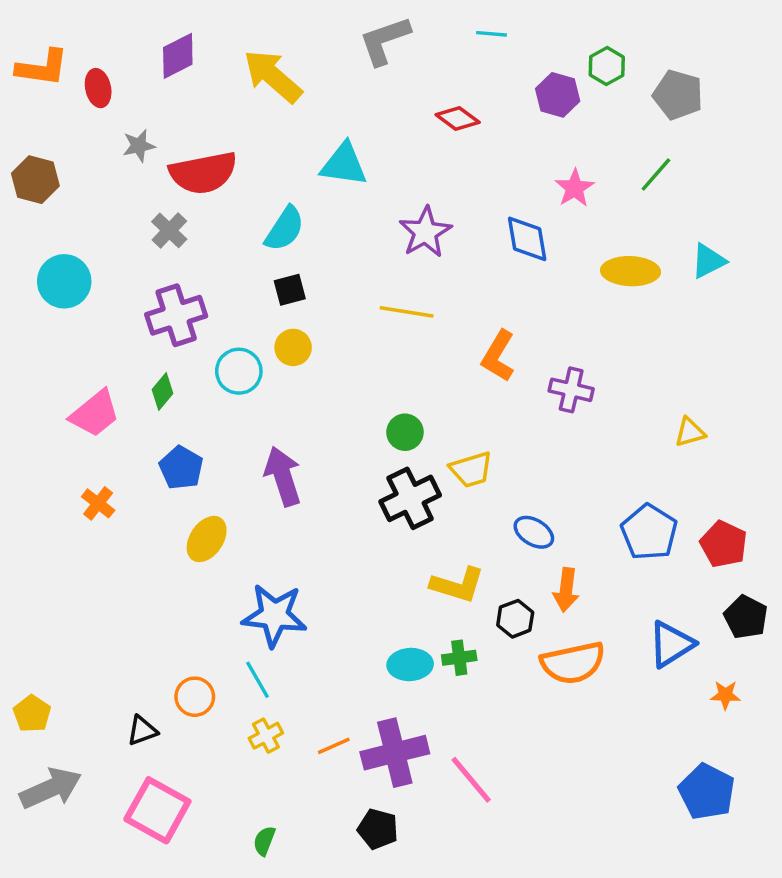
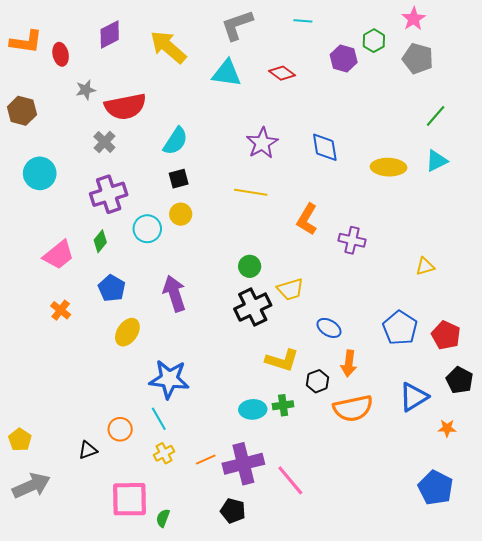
cyan triangle: (344, 164) -> (227, 73), moved
green line: (656, 175) -> (436, 116), moved
pink star: (575, 188) -> (414, 19), moved
pink square: (157, 810) -> (130, 499), moved, turned -30

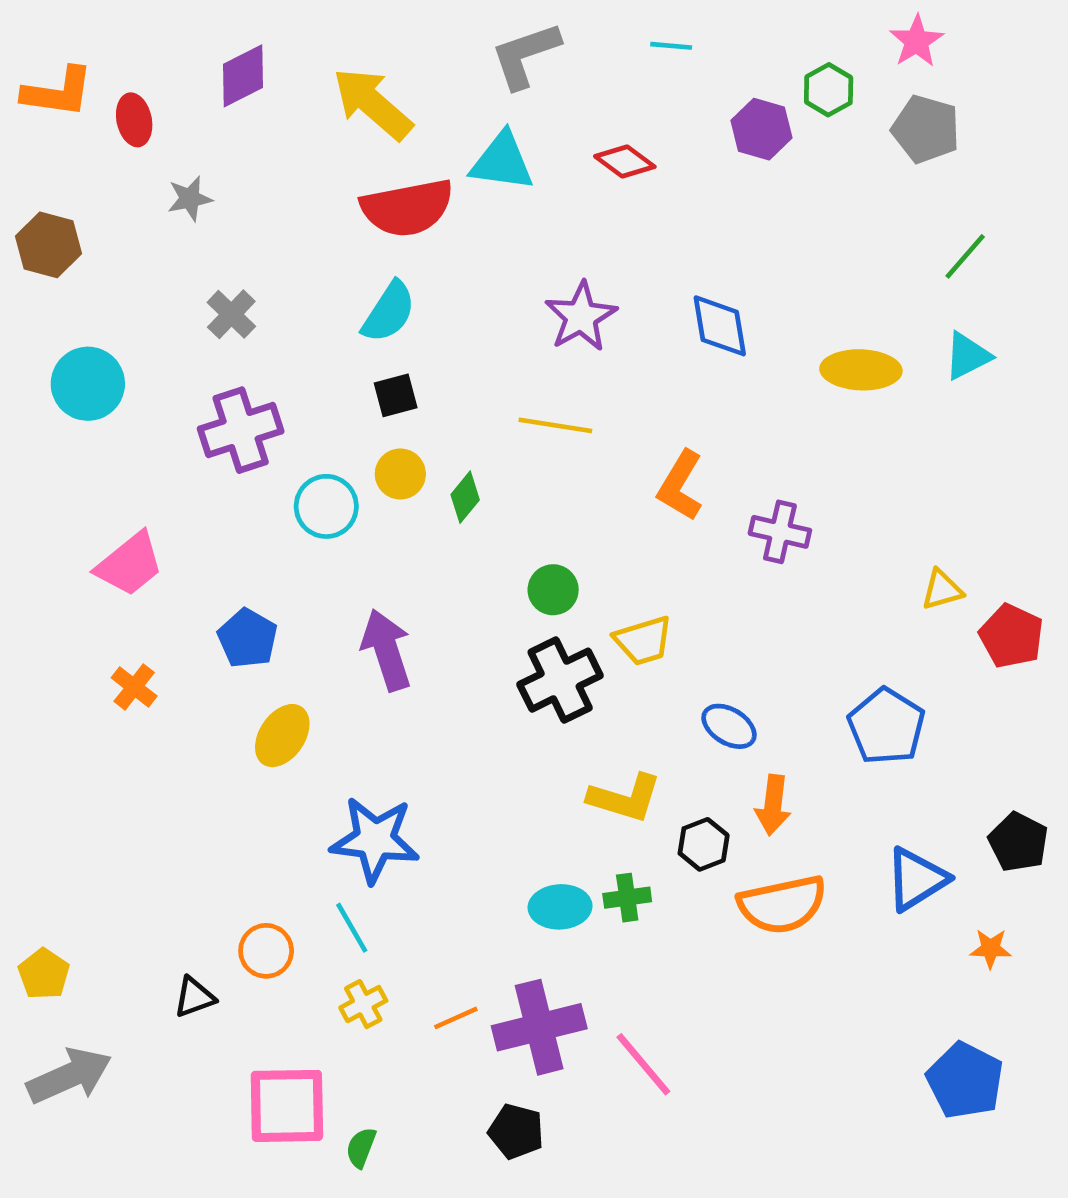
red semicircle: (125, 107) -> (407, 208), moved
green diamond: (100, 241) -> (465, 497), moved
red pentagon: (446, 335) -> (1011, 636), moved

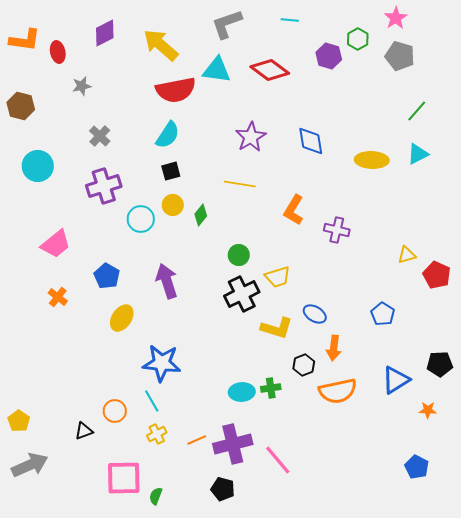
red diamond: (625, 162) -> (270, 70), size x1.5
blue pentagon: (886, 726) -> (383, 314), size x0.7
yellow L-shape: (625, 798) -> (277, 328), moved
black pentagon: (1018, 842) -> (440, 364), turned -30
blue pentagon: (965, 1080) -> (417, 467), size x0.7

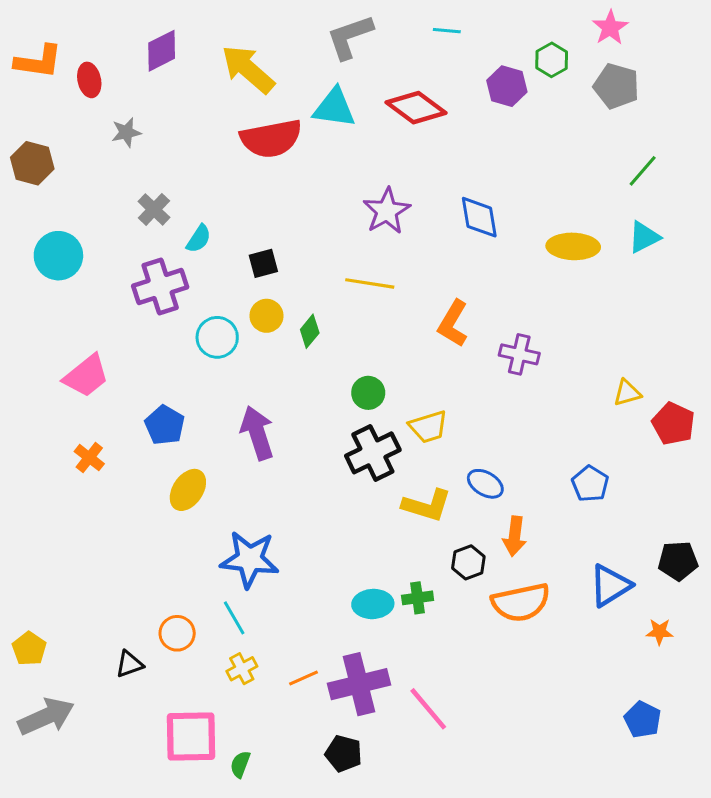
cyan semicircle: (168, 135) -> (199, 239), moved, size x0.7

